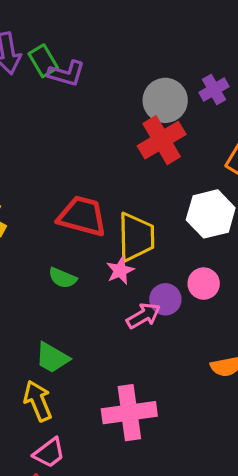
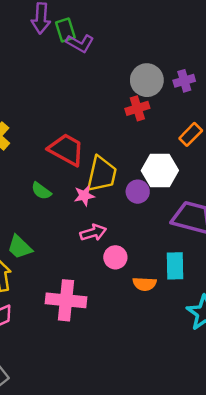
red cross: (162, 140) -> (137, 108), size x0.7
pink circle: (204, 284) -> (115, 257), moved
purple circle: (165, 299) -> (138, 192), moved

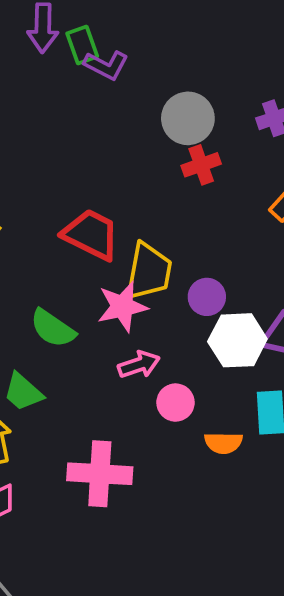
gray circle: (147, 80) -> (188, 118), moved
white hexagon: (160, 170) -> (237, 340), moved
green semicircle: (41, 191) -> (53, 328), moved, size x1.4
pink star: (84, 196) -> (122, 307), size x1.5

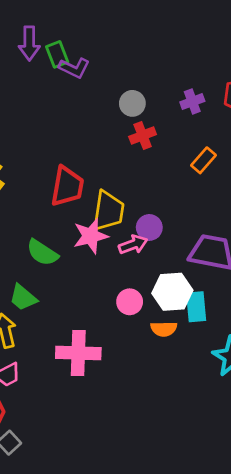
gray circle: (188, 118) -> (132, 103), size x0.7
red trapezoid: (91, 235) -> (67, 186), turned 75
white hexagon: (237, 340) -> (172, 292), moved
pink arrow: (139, 365) -> (133, 245), moved

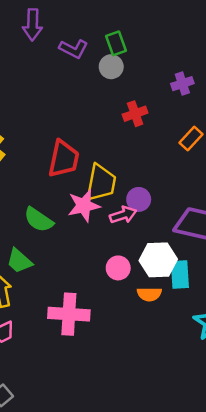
green rectangle: (57, 54) -> (116, 43), moved
gray circle: (132, 103) -> (111, 67), moved

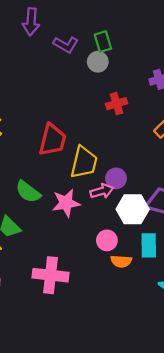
pink star: (84, 206) -> (66, 203), moved
white hexagon: (158, 260) -> (133, 209), moved
pink circle: (118, 268) -> (107, 240), moved

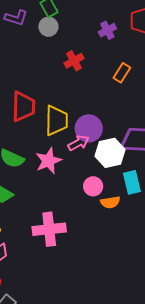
purple circle: (116, 178) -> (89, 128), size x1.4

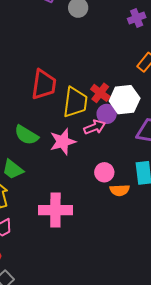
red cross: (74, 61) -> (100, 93), moved, turned -30
purple circle: (89, 128) -> (107, 114), size x0.7
white hexagon: (110, 153) -> (125, 100), moved

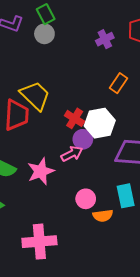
yellow trapezoid: (75, 102) -> (35, 96), moved, turned -48

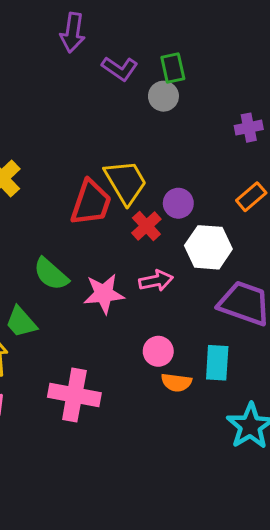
red cross: (75, 118) -> (146, 226), moved
purple circle: (83, 139) -> (178, 203), moved

